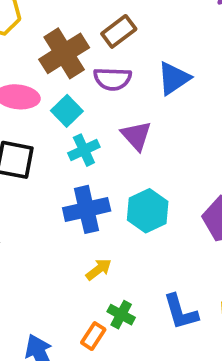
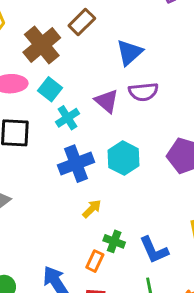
purple semicircle: (113, 79) -> (143, 92), moved
blue L-shape: (181, 312) -> (154, 250), moved

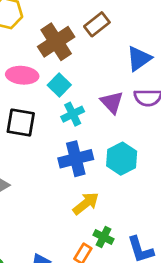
yellow arrow: (92, 209) -> (86, 203), size x1.4

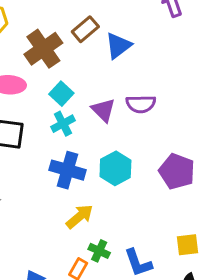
blue triangle: (139, 59) -> (118, 46), moved
cyan square: (59, 85) -> (61, 94), moved
blue cross: (76, 159) -> (68, 170), turned 32

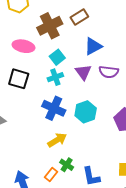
blue triangle: (118, 46) -> (93, 46), moved

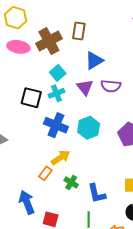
brown rectangle: (79, 17) -> (79, 31), turned -48
pink ellipse: (24, 46) -> (18, 47), moved
black square: (19, 79) -> (31, 98), moved
orange rectangle: (51, 175) -> (45, 173), moved

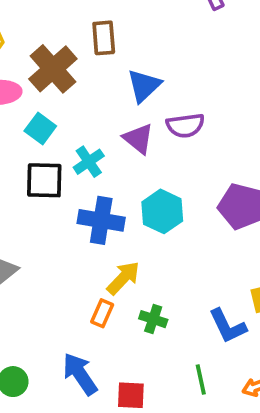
cyan square: (58, 73) -> (40, 128), moved
blue L-shape: (97, 194) -> (228, 326), moved

